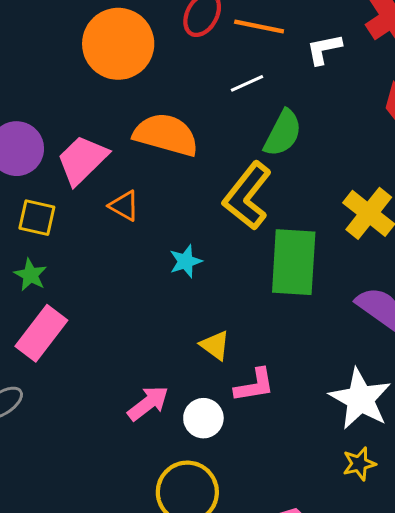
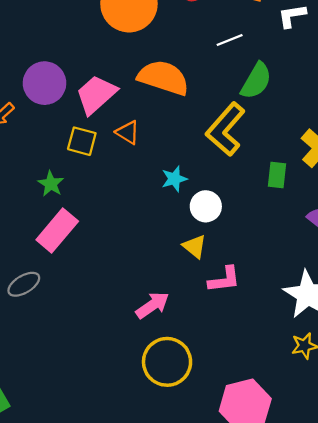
yellow square: (37, 218) -> (82, 141), moved
green rectangle: (294, 262) -> (277, 175), moved, size x0.5
pink arrow: (148, 403) -> (153, 305), moved
white circle: (203, 418) -> (206, 206), moved

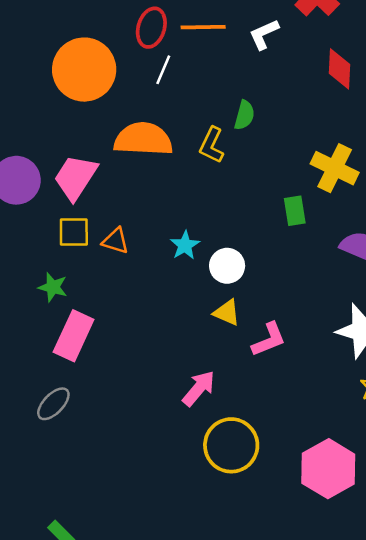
white line: (230, 40) -> (163, 70), moved, turned -30
green semicircle: (256, 81) -> (244, 115), size x0.7
yellow L-shape: (226, 129) -> (212, 145), moved, size x0.6
orange triangle: (128, 132) -> (115, 241), moved

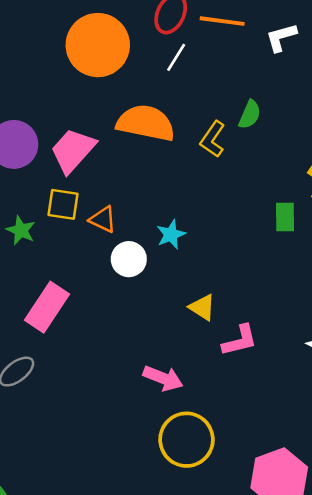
white circle: (227, 266) -> (129, 259), moved
green star: (53, 287) -> (21, 230), moved
pink arrow: (199, 388) -> (163, 378), turned 63

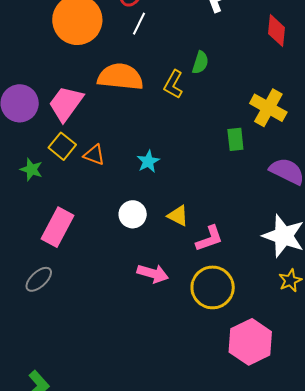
yellow square: (63, 204) -> (62, 146), turned 36
white circle: (129, 259) -> (133, 214), moved
yellow circle: (187, 440) -> (213, 287), moved

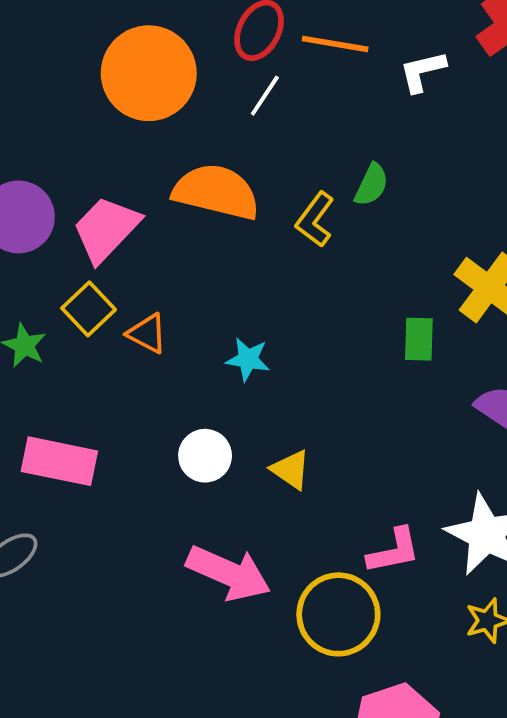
cyan star: (148, 161) -> (248, 359), turned 30
pink rectangle: (58, 227) -> (59, 461), turned 66
pink L-shape: (209, 239) -> (394, 551), moved
pink arrow: (153, 274) -> (229, 573), size x1.4

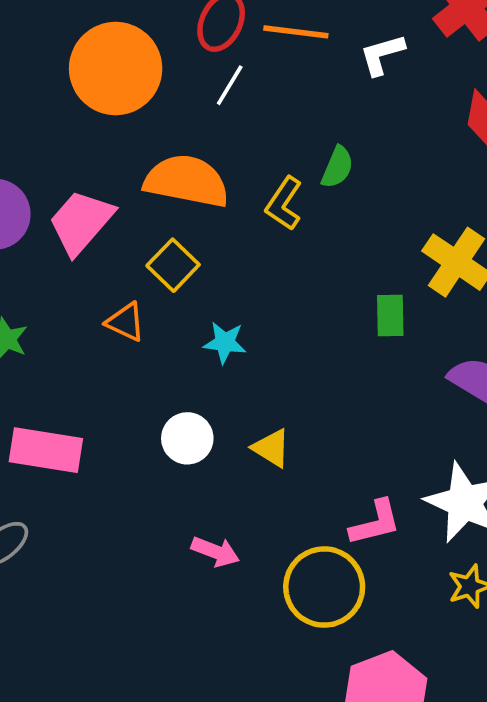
yellow square: (89, 309) -> (173, 265), moved
pink arrow: (229, 573) -> (215, 552), size x0.6

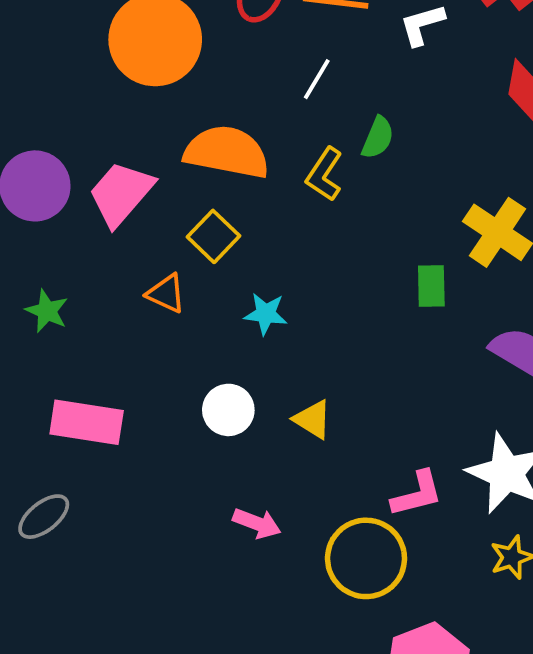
white line: (230, 85) -> (317, 79), moved

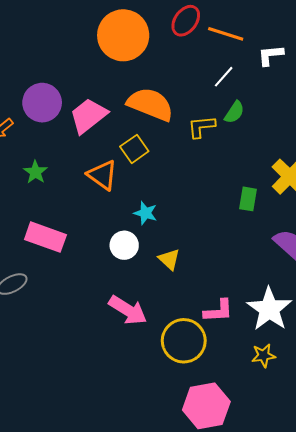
white line: (317, 79) -> (224, 77), moved
yellow L-shape: (324, 174) -> (201, 127), turned 40
orange triangle: (166, 293) -> (102, 175), size x1.4
cyan star: (266, 314) -> (145, 213), moved
pink arrow: (257, 523) -> (128, 310), size x1.5

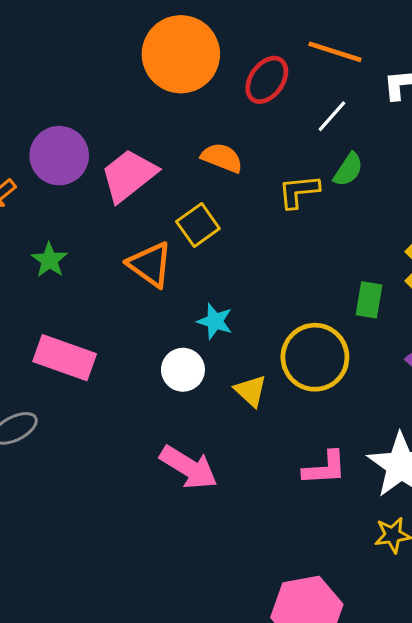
red ellipse: (186, 21) -> (267, 80), moved
orange semicircle: (150, 104) -> (222, 158), size x0.6
yellow circle: (184, 341) -> (315, 357), moved

